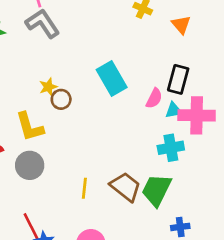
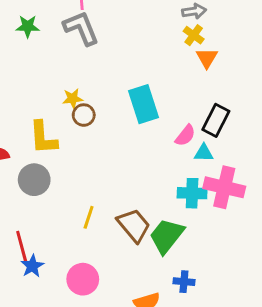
orange triangle: (181, 25) -> (207, 58), moved
pink cross: (197, 115) -> (224, 187), moved

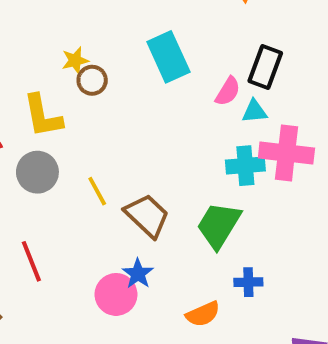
yellow line: (89, 217) -> (97, 191), moved, turned -40
brown trapezoid: (134, 225) -> (147, 216), moved
blue star: (32, 266) -> (138, 274), moved

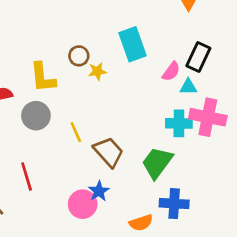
yellow star: (75, 60) -> (97, 71), moved
blue cross: (248, 282) -> (174, 204), size x1.5

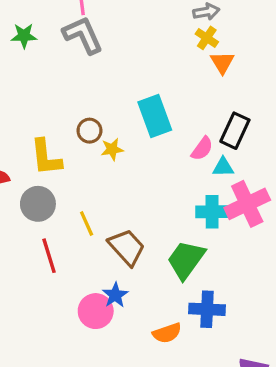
pink cross: (208, 117) -> (247, 204), turned -36
red line: (27, 176) -> (49, 256), moved

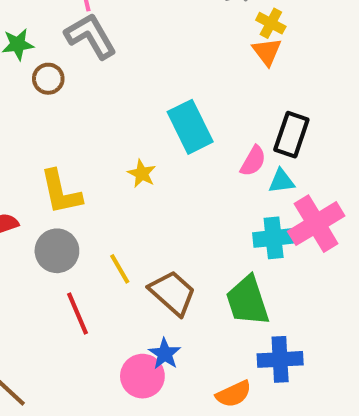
yellow cross: (207, 38) -> (271, 23), moved
brown circle: (89, 131) -> (48, 79), moved
yellow star: (112, 149) -> (142, 174), turned -30
green trapezoid: (186, 260) -> (248, 301), turned -48

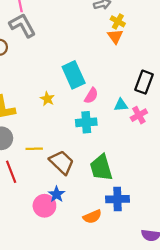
black rectangle: (291, 135) -> (144, 82), moved
pink semicircle: (253, 161) -> (91, 96), moved
pink cross: (316, 224) -> (139, 115), moved, size x0.6
cyan cross: (274, 238) -> (86, 122), moved
yellow line: (120, 269) -> (34, 149), turned -63

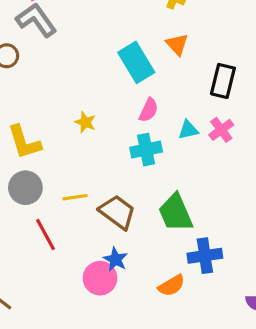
orange triangle: (115, 36) -> (177, 44), moved
cyan rectangle: (74, 75) -> (136, 62), moved
cyan triangle: (121, 105) -> (188, 130), moved

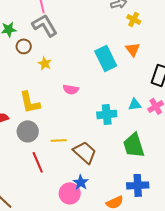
pink semicircle: (149, 110) -> (71, 89), moved, turned 70
yellow star: (85, 122) -> (45, 63), moved
green trapezoid: (176, 213) -> (134, 145), moved

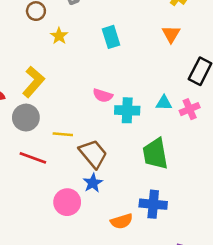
cyan rectangle: (106, 58) -> (111, 37), moved, size x0.7
pink semicircle: (71, 89) -> (103, 95), moved
yellow L-shape: (30, 102) -> (34, 82), turned -135
red line: (38, 162) -> (33, 158), turned -55
blue star: (81, 182) -> (93, 183), moved

